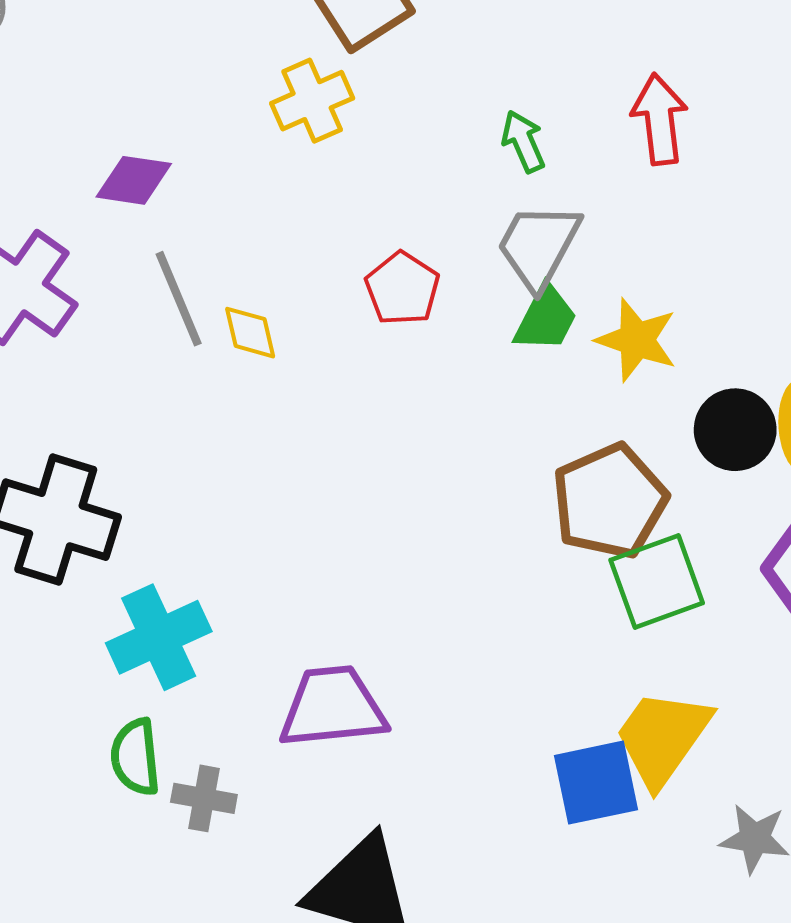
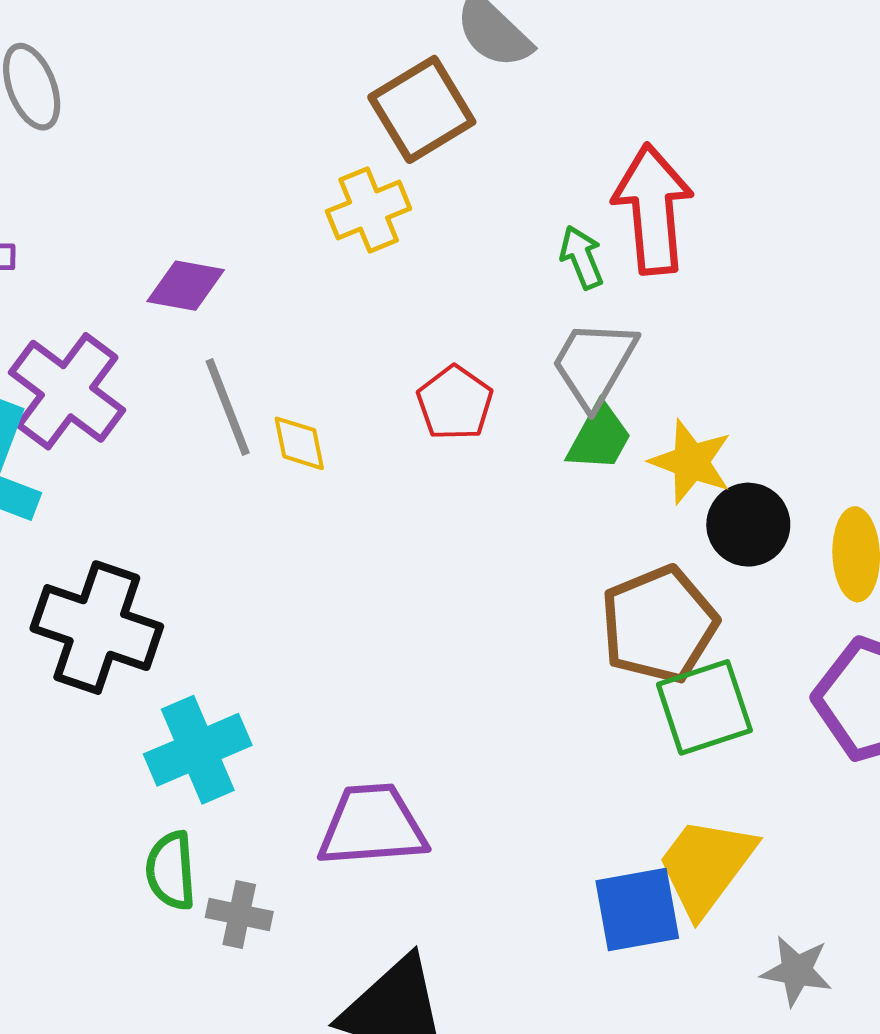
red arrow: (660, 119) -> (653, 209), moved, size x1.4
black circle: (735, 430) -> (748, 525), moved

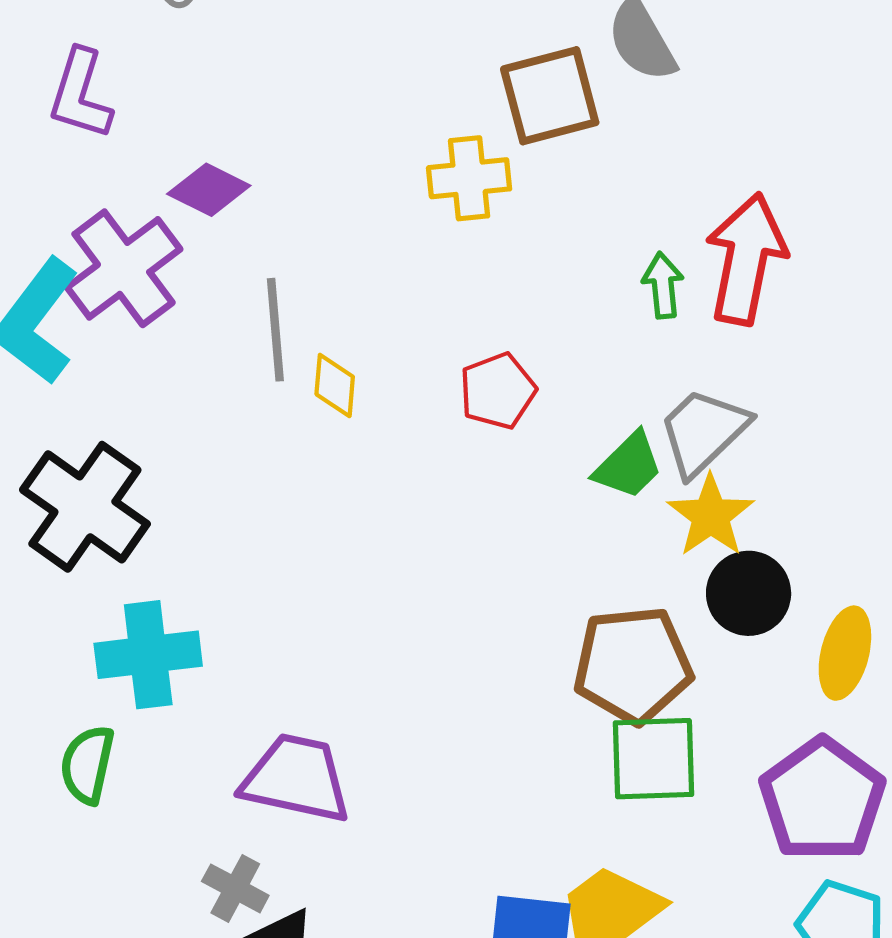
purple diamond: (186, 286) -> (209, 190), moved
gray trapezoid: (594, 364) -> (703, 432), moved
gray cross: (239, 914) -> (235, 888), moved

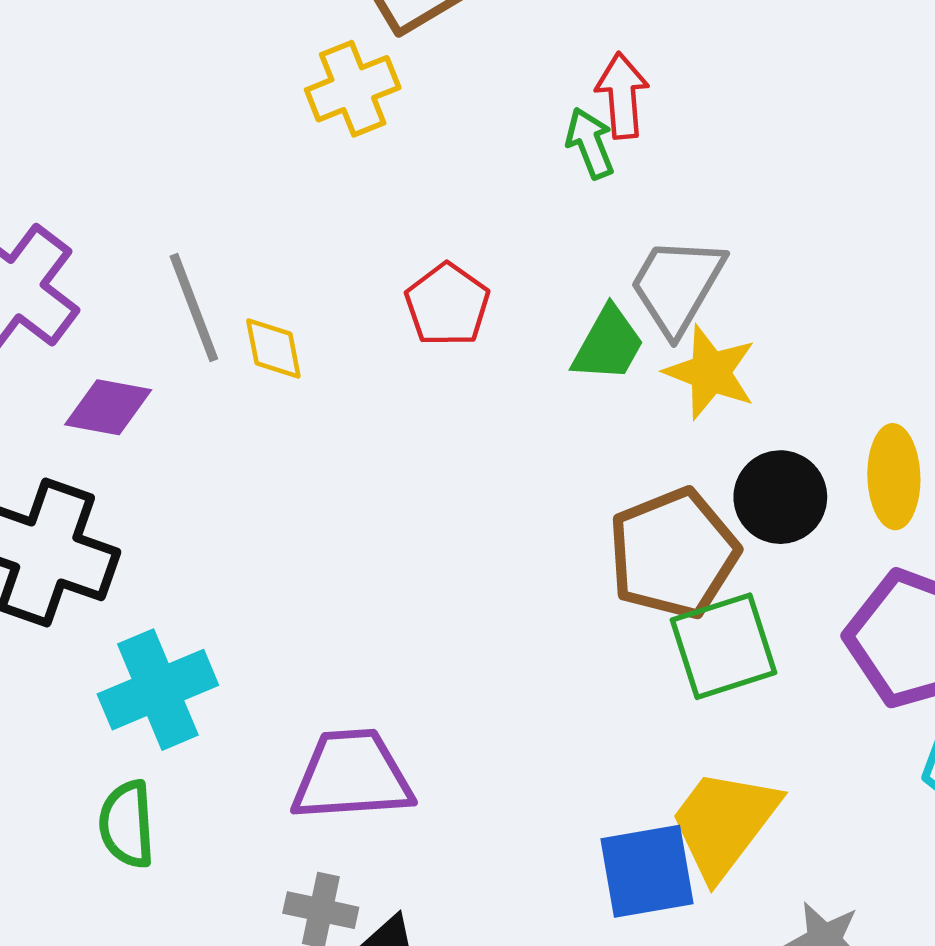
purple diamond: (209, 190) -> (108, 407), moved
red arrow: (746, 259) -> (622, 96), moved, size x0.6
black circle: (749, 593) -> (780, 497), moved

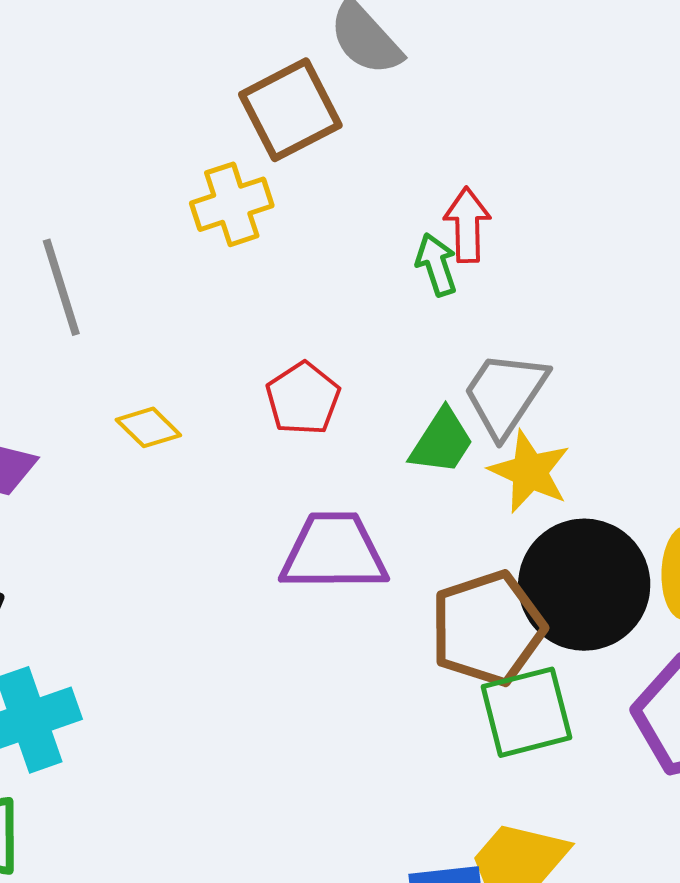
gray line: (194, 307) -> (61, 287), moved
yellow diamond: (273, 349) -> (148, 427), turned -38
black circle: (780, 497) -> (584, 585), size x1.6
purple trapezoid: (352, 776) -> (334, 552), moved

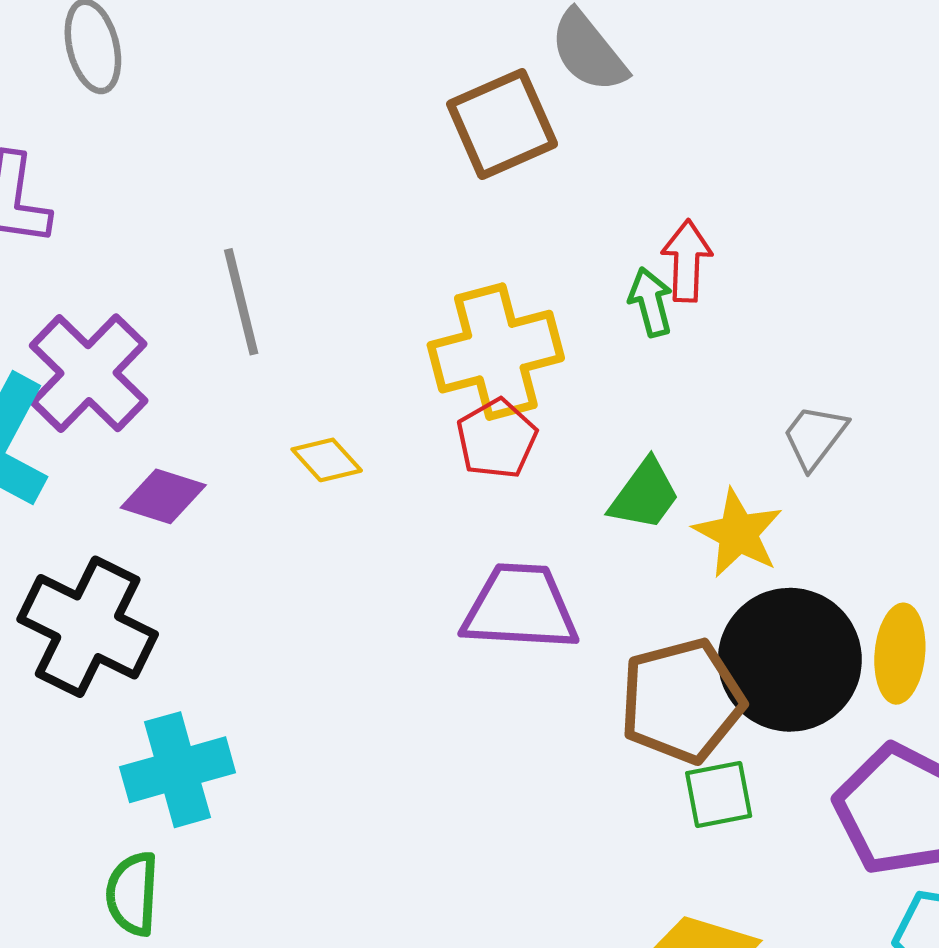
yellow cross: (232, 204) -> (496, 352), moved, size x1.5
gray trapezoid: (505, 394) -> (815, 437), moved, size x0.7
green square: (526, 712) -> (719, 794), size x0.7

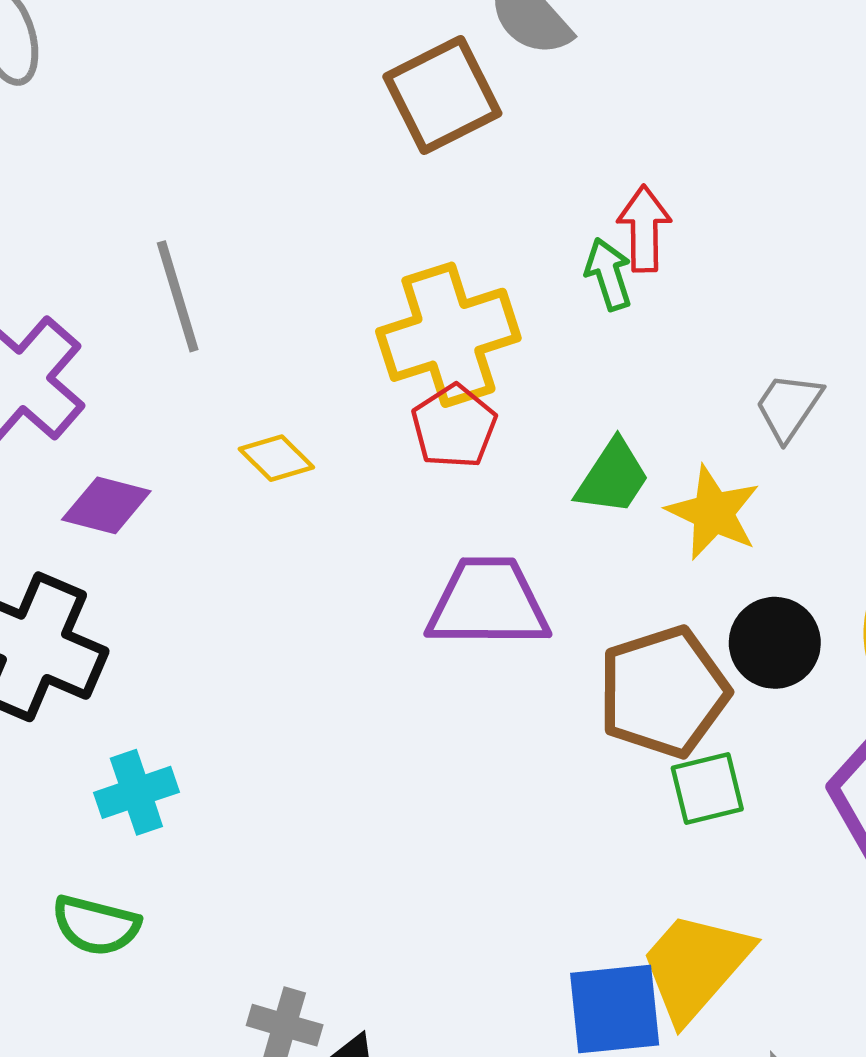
black circle: (790, 660) -> (775, 643), size x0.6
cyan cross: (178, 770) -> (136, 792), size x0.7
green semicircle: (132, 894) -> (96, 925), turned -76

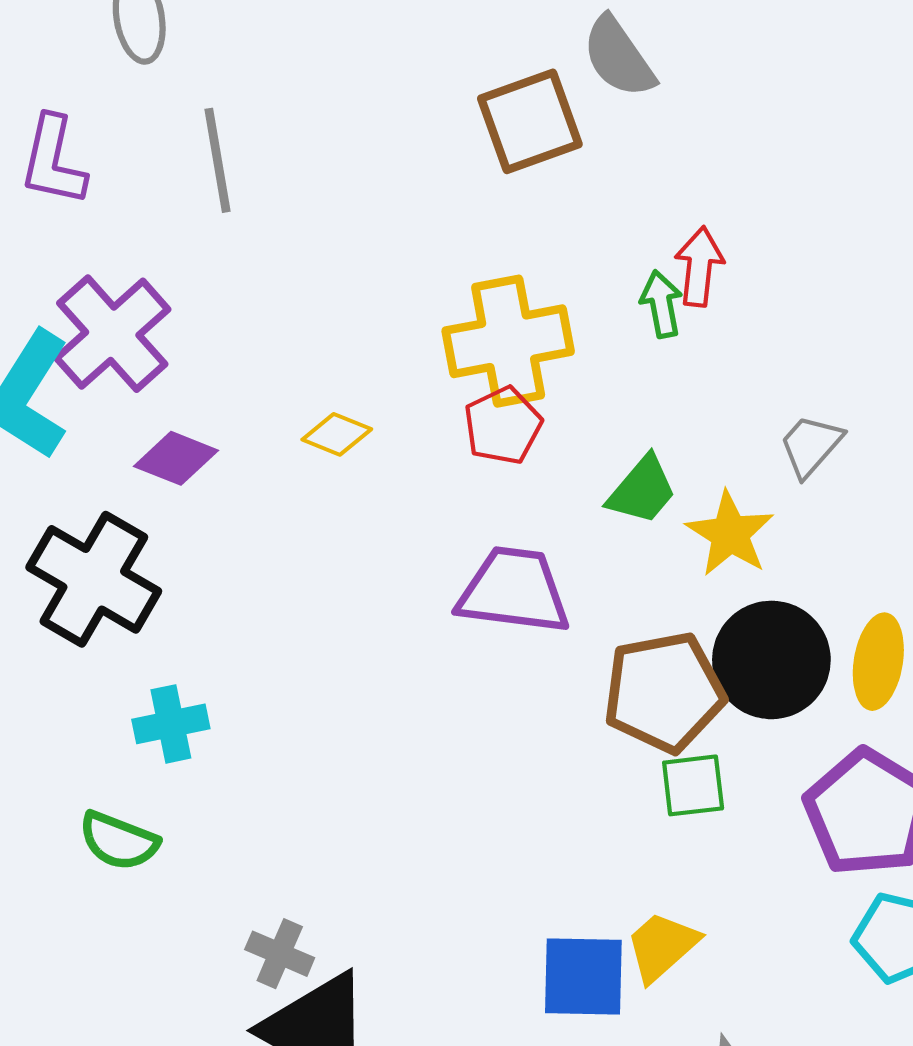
gray line: (178, 296) -> (217, 160), moved
yellow diamond: (276, 458) -> (337, 434), turned -30
black circle: (775, 643) -> (771, 660), size x1.4
yellow trapezoid: (695, 966) -> (662, 946), size x0.7

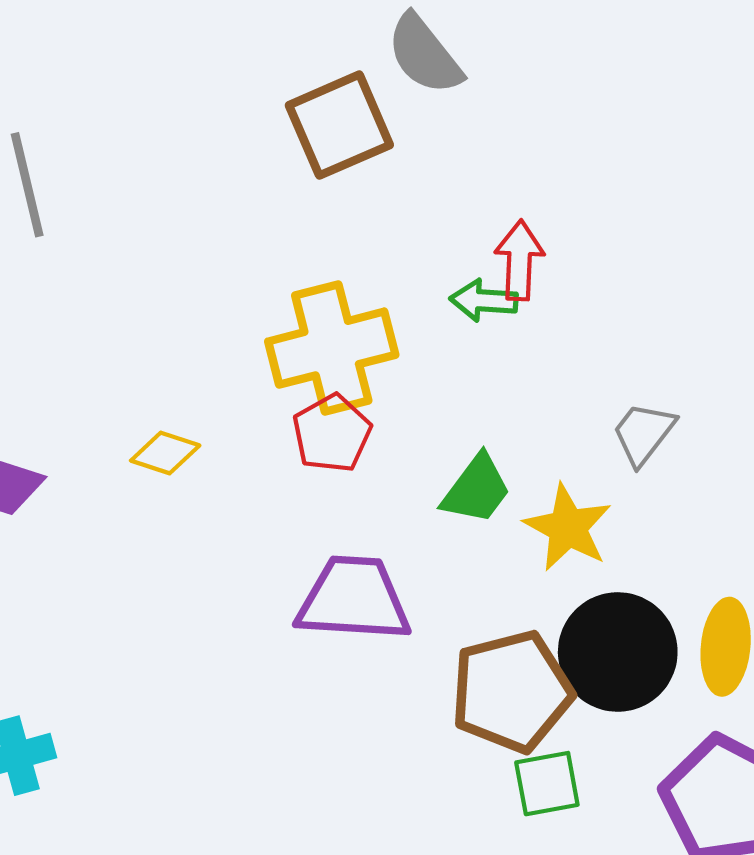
green arrow: (661, 304) -> (484, 301), turned -72

